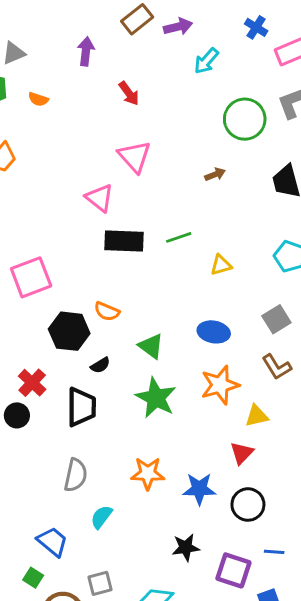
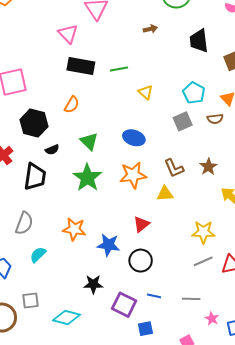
yellow triangle: (221, 265) -> (145, 92), turned 49
orange semicircle: (107, 311) -> (72, 105), moved, turned -90
gray square: (276, 319) -> (183, 121), moved
yellow triangle: (257, 416) -> (165, 194), moved

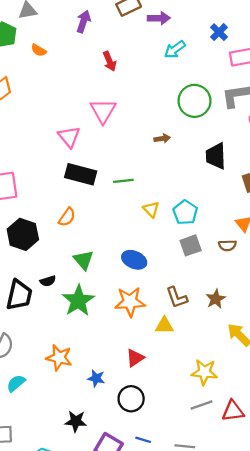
cyan pentagon: (194, 93) -> (185, 212), moved
black semicircle: (52, 150) -> (48, 281), moved
blue star: (108, 245) -> (96, 378), size x0.7

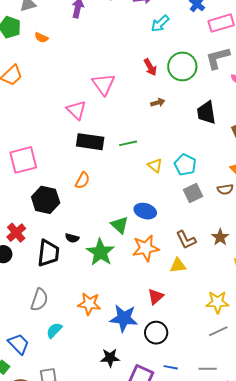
red arrow: (110, 61) -> (150, 67), moved
green triangle: (83, 260) -> (120, 225), moved
black semicircle: (48, 281) -> (72, 238), turned 40
blue star: (96, 378) -> (124, 318), size x1.8

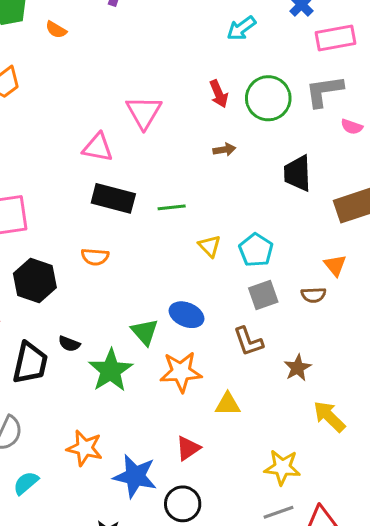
pink triangle: (76, 110) -> (98, 147), turned -40
orange semicircle: (82, 180) -> (95, 257), turned 60
brown L-shape: (186, 240) -> (248, 341), moved

